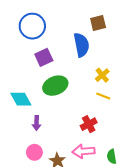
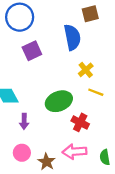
yellow cross: (102, 75) -> (86, 70), moved
green ellipse: (55, 86) -> (59, 101), moved
red cross: (89, 124) -> (80, 122), turned -35

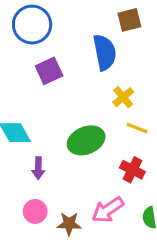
red cross: (80, 122) -> (132, 170), moved
pink arrow: (75, 152) -> (108, 210), turned -30
brown star: (47, 162) -> (69, 224), turned -30

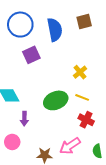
blue semicircle: (105, 52) -> (55, 30), moved
yellow line: (137, 128) -> (82, 97), moved
pink circle: (35, 211) -> (12, 142), moved

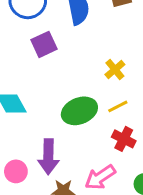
yellow line: (82, 97) -> (118, 106), turned -48
purple arrow: (24, 119) -> (48, 157), moved, size x1.6

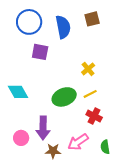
purple square: (44, 44) -> (40, 52), turned 36

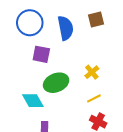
cyan diamond: (18, 92) -> (33, 101), moved
green ellipse: (64, 97) -> (56, 83), moved

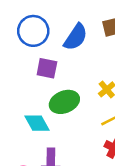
blue semicircle: (66, 28) -> (76, 37), turned 45

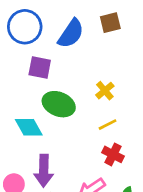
green ellipse: (64, 102) -> (59, 104), turned 44

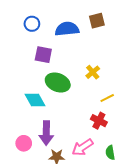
blue circle: (25, 27) -> (32, 24), size x0.6
blue semicircle: (71, 34) -> (67, 29), turned -130
yellow line: (108, 125) -> (107, 98), moved

